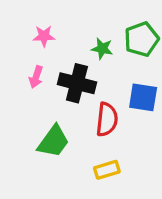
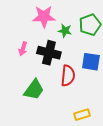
pink star: (44, 36) -> (44, 17), moved, size x1.6
yellow rectangle: (107, 170) -> (82, 115), moved

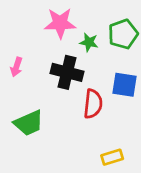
pink arrow: (23, 49) -> (16, 67), moved
green trapezoid: (34, 90) -> (29, 123), moved, turned 30

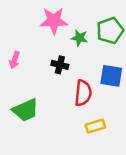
black cross: (67, 72) -> (60, 65), size x0.6
yellow rectangle: (112, 157) -> (95, 126), moved

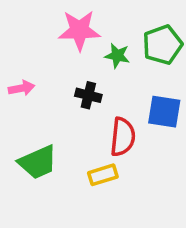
pink arrow: (15, 60) -> (22, 88), turned -119
yellow rectangle: (95, 126) -> (103, 175), moved

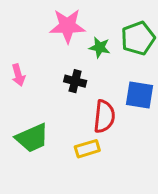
pink arrow: (22, 88) -> (18, 75), turned 85

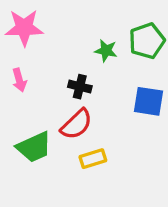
pink star: (67, 26) -> (24, 28), moved
red semicircle: (104, 116) -> (77, 124), moved, turned 40

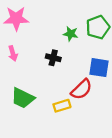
red semicircle: (77, 124) -> (82, 89), moved
green trapezoid: (34, 147) -> (23, 98), turned 50

